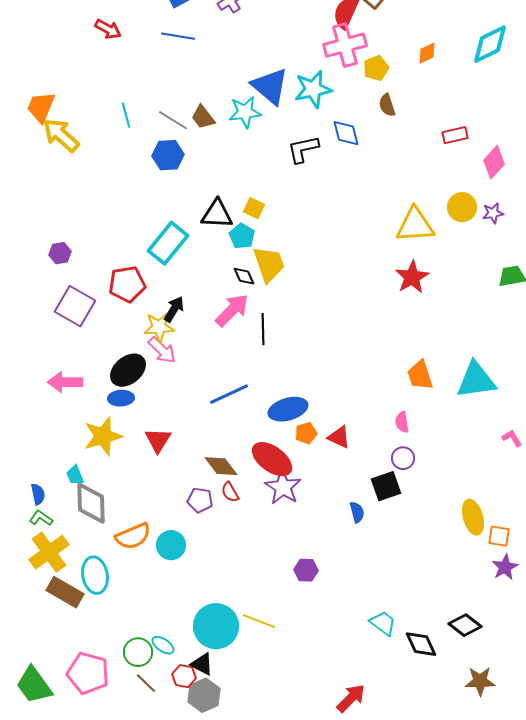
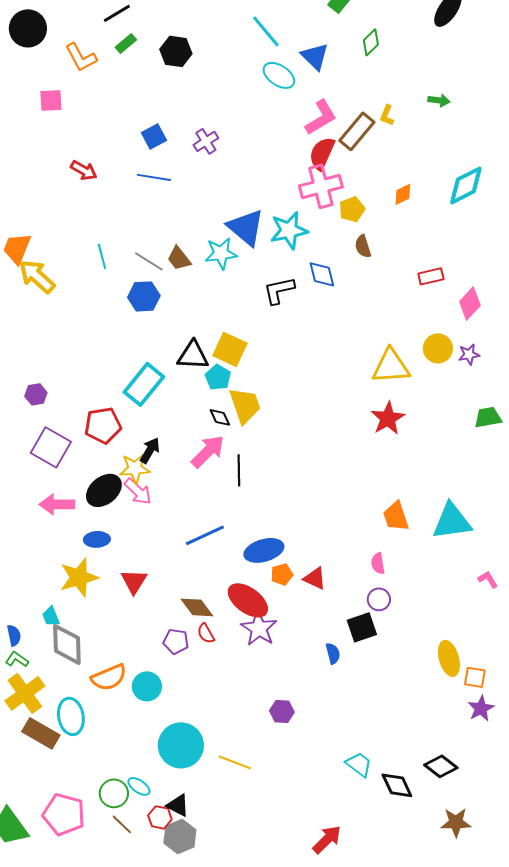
yellow square: (254, 208) -> (230, 349), size x1.6
black ellipse: (128, 370) -> (104, 490), moved
pink arrow: (65, 382) -> (57, 504), moved
cyan circle: (216, 626) -> (181, 745), moved

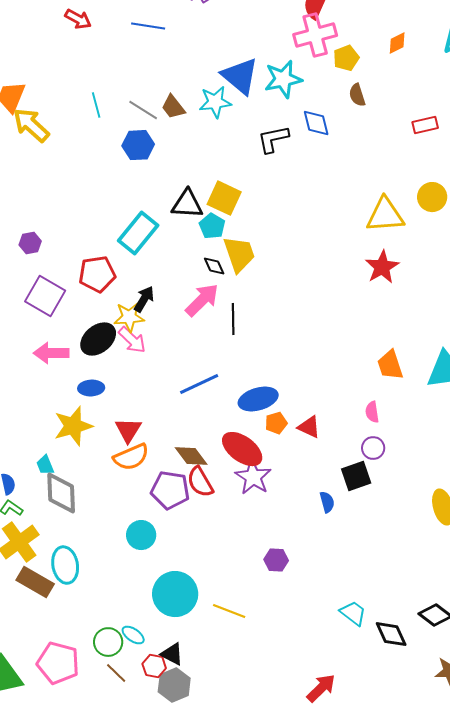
red semicircle: (206, 633) -> (200, 482), size x1.5
purple pentagon: (176, 641) -> (170, 490), size x1.5
orange semicircle: (109, 677) -> (131, 457), moved

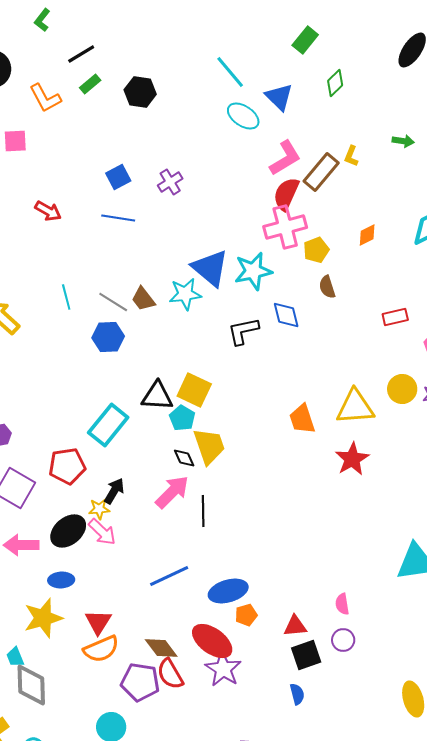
yellow star: (129, 317) -> (99, 509), size x0.7
orange trapezoid: (390, 365) -> (302, 419), moved
red triangle: (309, 427) -> (295, 626), moved, turned -30
black square: (356, 476) -> (306, 655), moved

